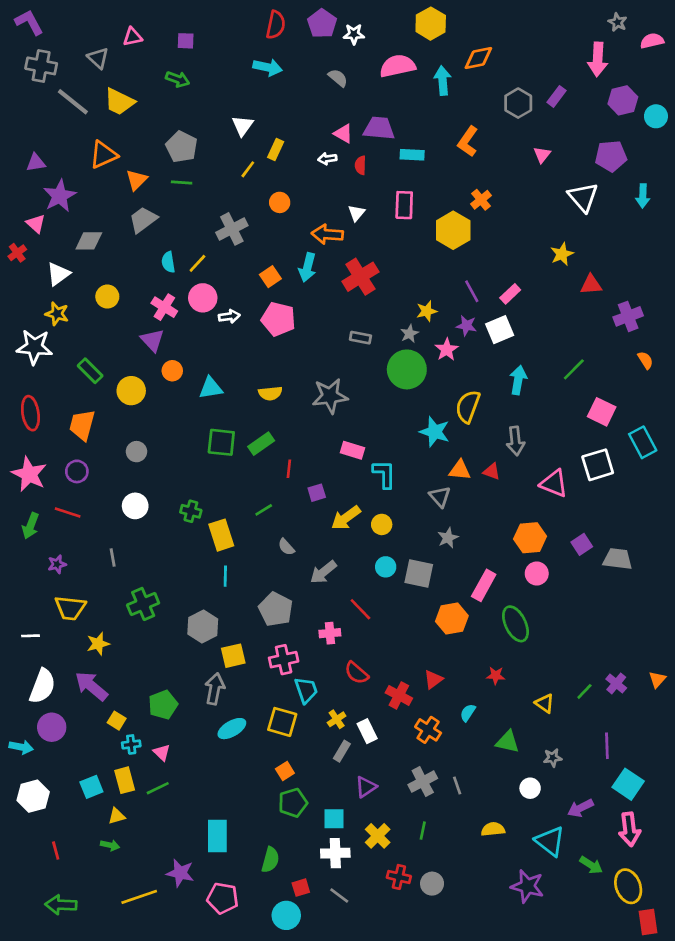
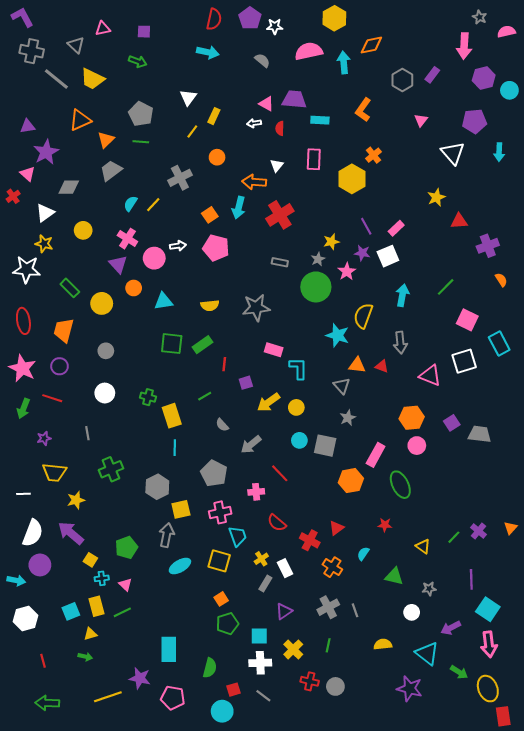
cyan semicircle: (168, 262) -> (131, 204), turned 42
pink circle: (203, 298) -> (154, 258), moved

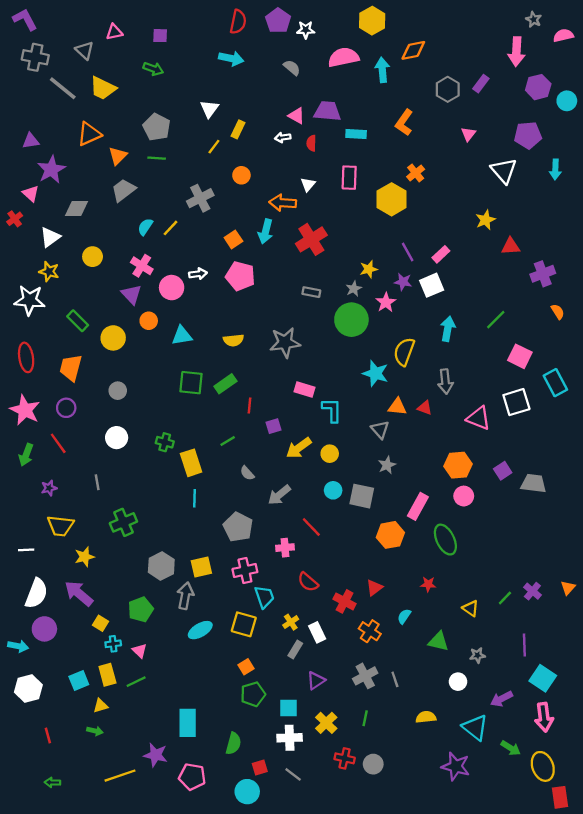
red line: (52, 398) -> (58, 443), turned 36
gray hexagon: (157, 487) -> (161, 566), moved
green arrow: (47, 703) -> (52, 782), size x0.6

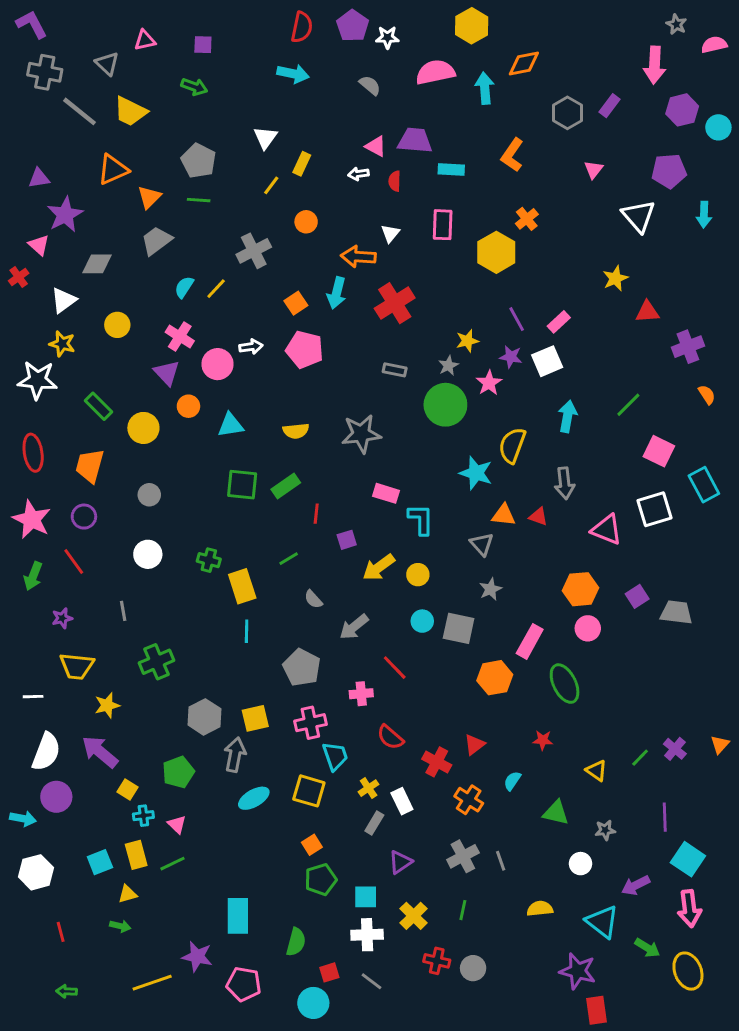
red rectangle: (560, 797) -> (596, 1010), moved

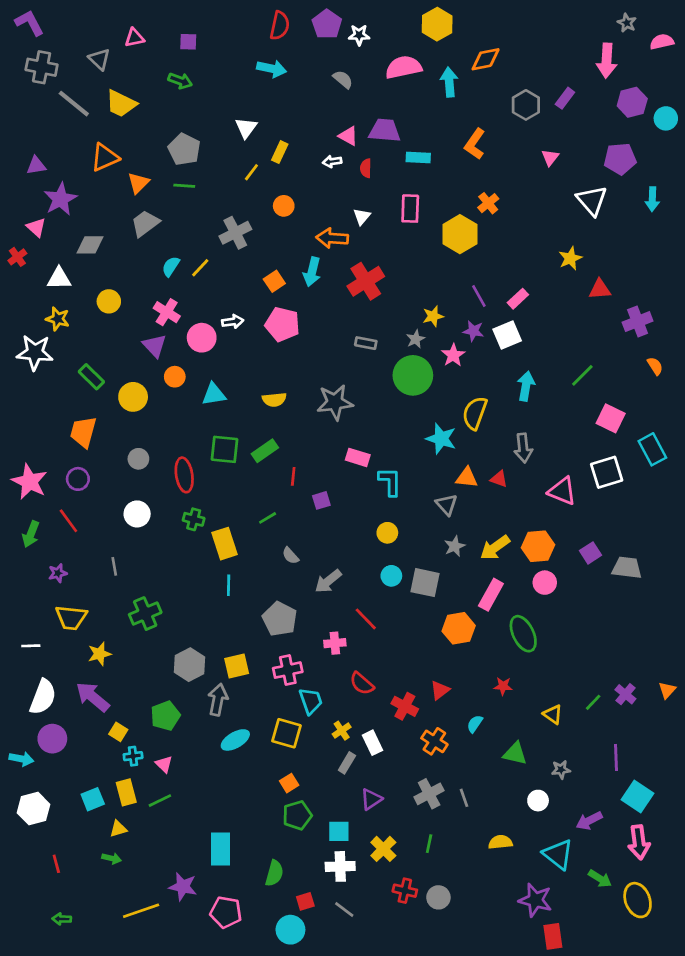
white triangle: (64, 300) -> (59, 279), turned 35
red ellipse: (33, 453) -> (184, 475), moved
yellow arrow: (379, 567) -> (495, 548), moved

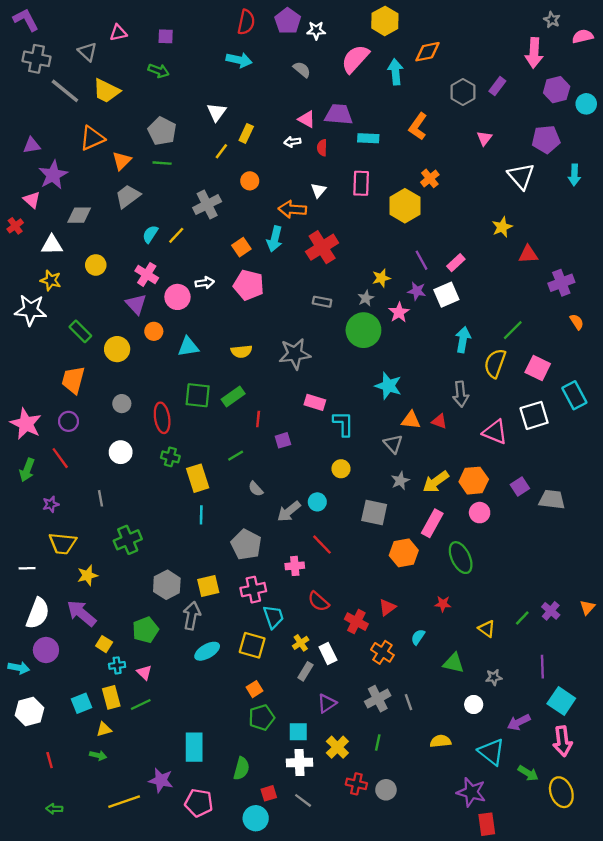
pink semicircle: (403, 67) -> (355, 59), turned -36
yellow semicircle: (475, 413) -> (495, 363), moved
cyan circle: (391, 576) -> (317, 502), moved

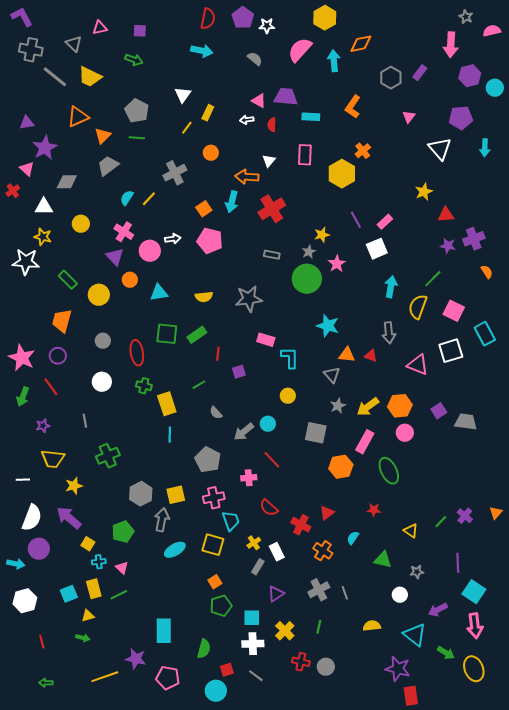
purple star: (417, 291) -> (448, 246), moved

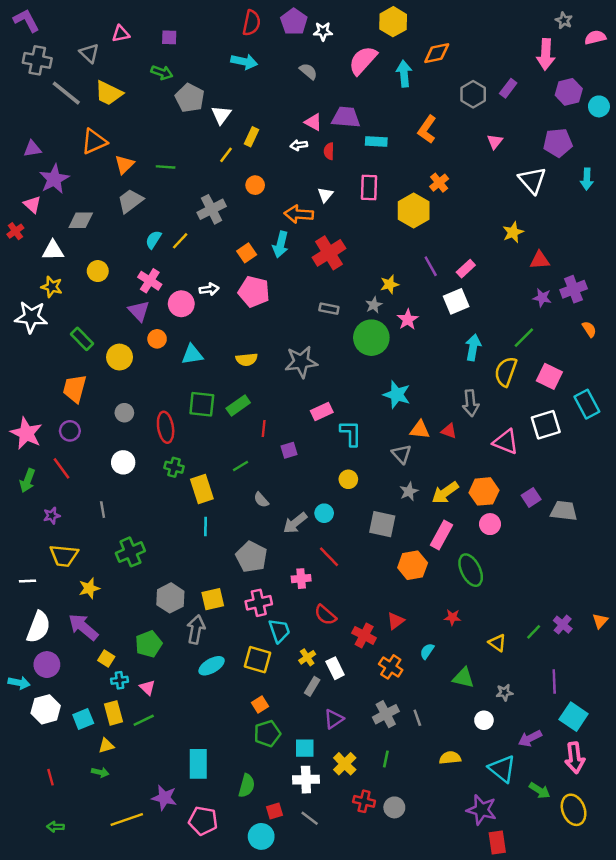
gray pentagon: (137, 111) -> (190, 98), moved
pink rectangle: (266, 340) -> (322, 412), turned -42
white hexagon: (25, 601) -> (46, 709), moved

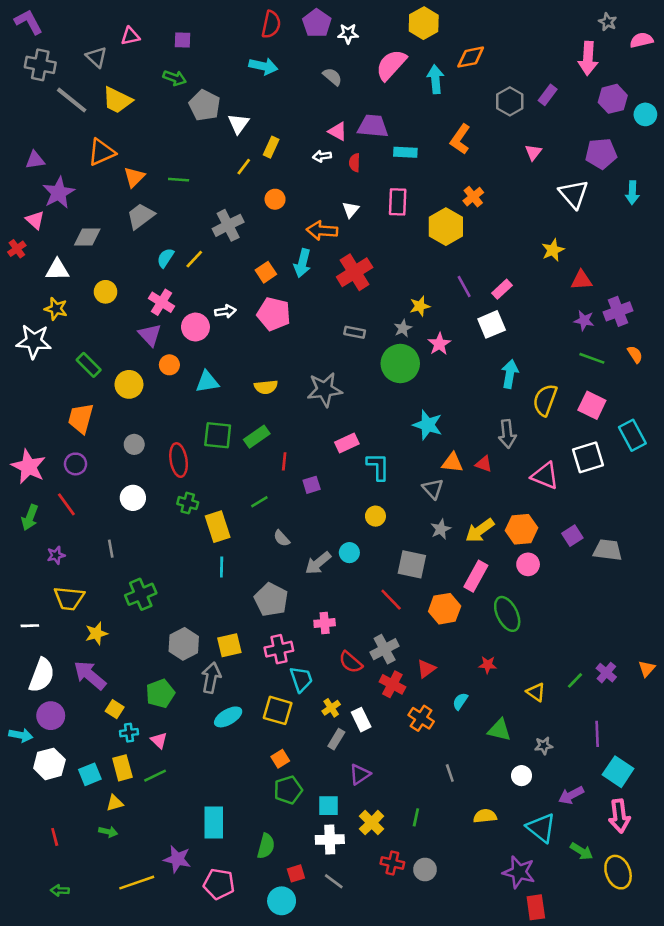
green line: (524, 338) -> (592, 358), moved, turned 65
red line: (329, 557) -> (391, 600), moved
gray cross: (386, 714) -> (385, 649), moved

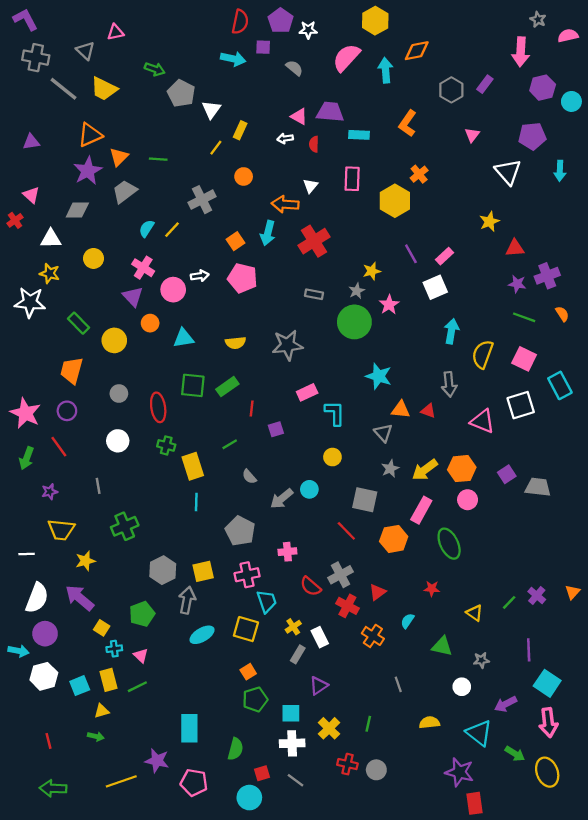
purple square: (182, 40) -> (263, 47), moved
purple star: (59, 193) -> (88, 171), moved
green arrow: (60, 890) -> (53, 788), size x1.6

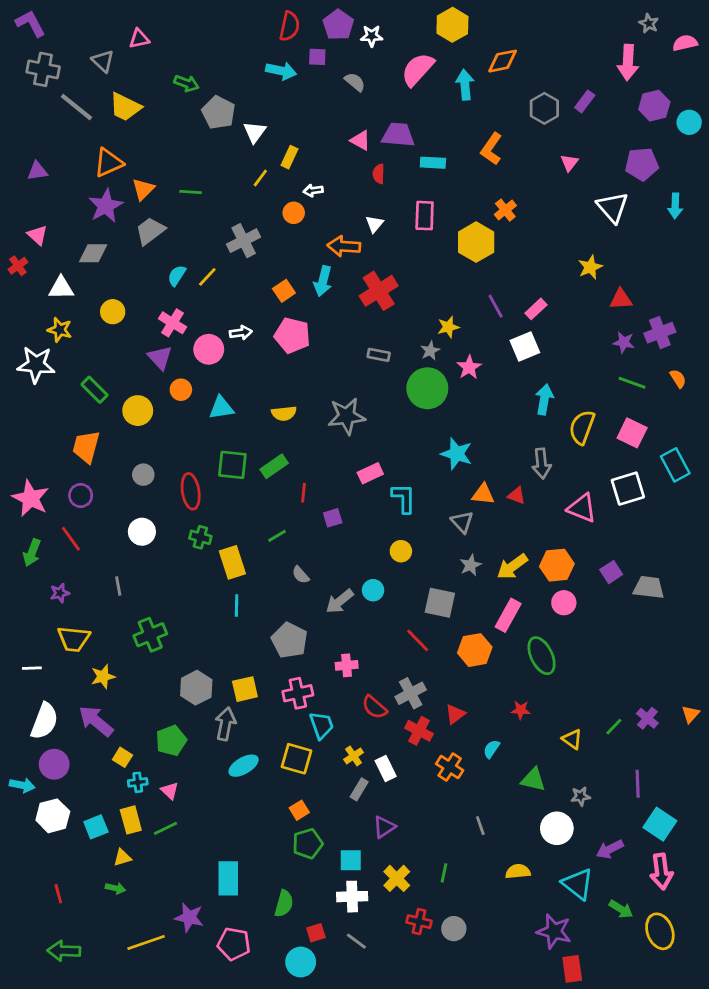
white arrow: (285, 138) -> (313, 191), moved
white circle: (462, 687) -> (557, 828), size x1.5

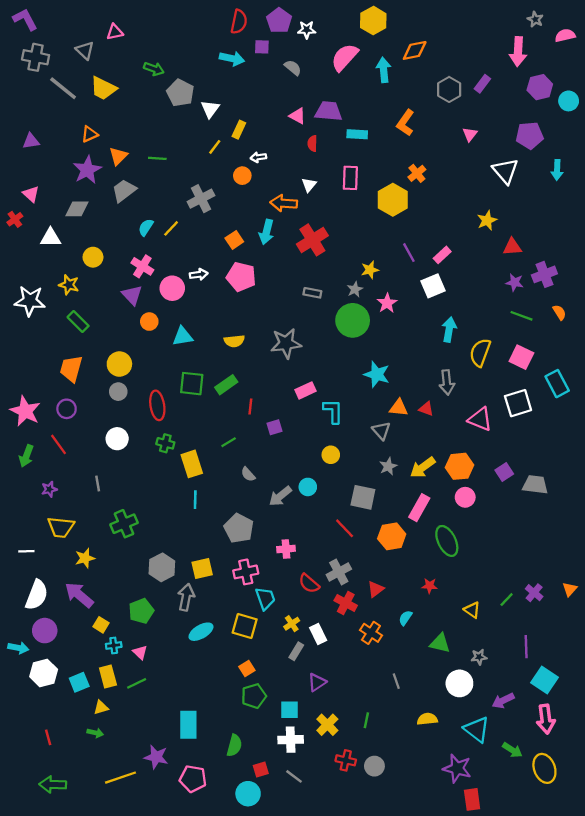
orange triangle: (108, 163) -> (90, 134), size x0.7
yellow star: (60, 330) -> (69, 285), moved
yellow circle: (138, 411) -> (119, 364), moved

